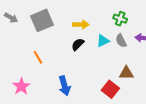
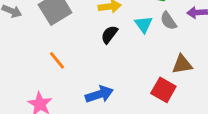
cyan triangle: (103, 41) -> (143, 24), turned -32
blue arrow: (64, 86) -> (99, 94), turned -84

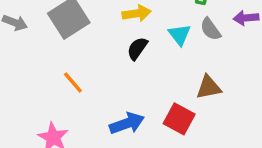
brown triangle: (182, 64) -> (209, 87), moved
red square: (163, 90) -> (179, 119), moved

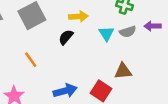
gray semicircle: (211, 29) -> (128, 32), turned -77
black semicircle: (137, 48) -> (66, 37), moved

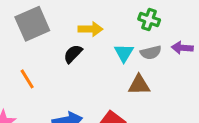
brown triangle: (123, 71) -> (139, 85), moved

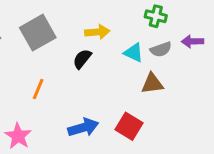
cyan triangle: (124, 53) -> (134, 53), turned -30
orange line: (27, 79) -> (38, 89), turned 60

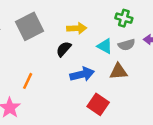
orange line: (38, 89) -> (28, 81), moved
blue arrow: (83, 127) -> (82, 74), moved

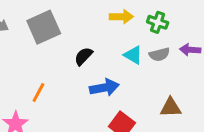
yellow arrow: (77, 28) -> (121, 17), moved
brown triangle: (118, 71) -> (171, 107), moved

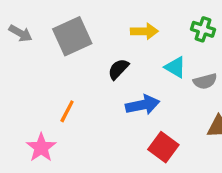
yellow arrow: (121, 17) -> (144, 31), moved
gray semicircle: (159, 54) -> (205, 81), moved

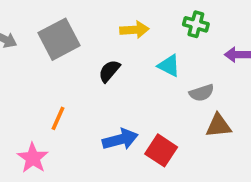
gray semicircle: (205, 81) -> (202, 93), moved
blue arrow: (143, 105) -> (120, 139), moved

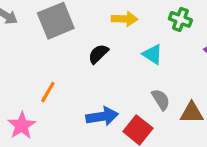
gray semicircle: (202, 93) -> (161, 100), moved, turned -110

